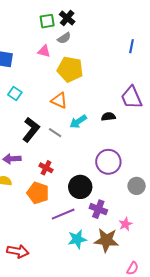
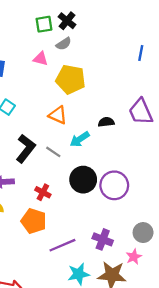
black semicircle: (108, 117) -> (106, 122), moved
gray circle: (137, 186) -> (143, 233), moved
black circle: (80, 187) -> (83, 180), moved

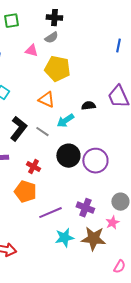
black cross: (67, 21) -> (54, 18), turned -35
green square: (44, 24) -> (11, 21), moved

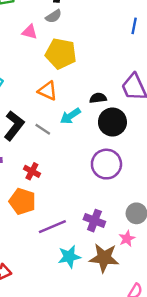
black circle: (68, 156) -> (112, 122), moved

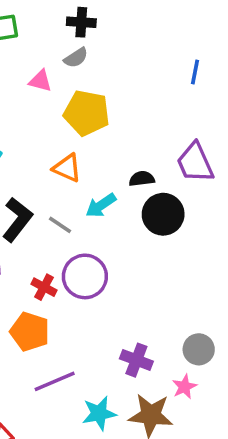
purple circle: (106, 164) -> (85, 276), moved
purple line: (52, 227) -> (55, 381), moved

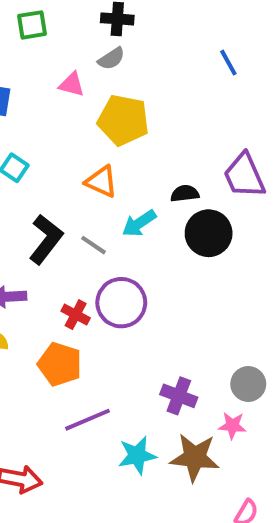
blue line: (195, 72) -> (228, 63), moved, turned -40
pink star: (184, 387) -> (232, 426), turned 30

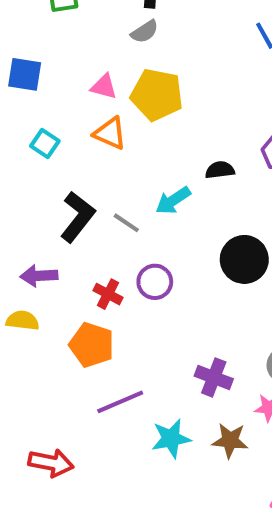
pink triangle: (72, 84) -> (104, 87), moved
orange triangle: (101, 182) -> (110, 133), moved
black circle: (209, 233) -> (244, 259), moved
purple circle: (121, 303) -> (155, 282), size x0.7
brown star: (195, 457) -> (230, 440), size x0.7

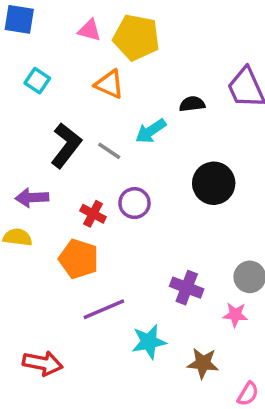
orange triangle: (110, 133) -> (109, 84), moved
brown star: (230, 440) -> (203, 363), moved

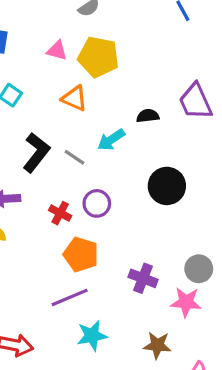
orange pentagon: (79, 259) -> (81, 254), moved
pink star: (235, 315) -> (186, 302), size x1.4
cyan star: (149, 342) -> (92, 336), moved

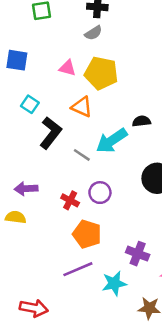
cyan arrow: (111, 140) -> (112, 141), size x1.4
black L-shape: (36, 152) -> (51, 133), moved
cyan star: (92, 336) -> (114, 283), moved

